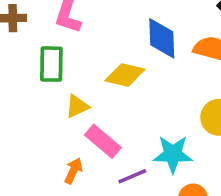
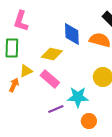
pink rectangle: (103, 141) -> (50, 79), moved
orange arrow: (73, 171) -> (14, 85), moved

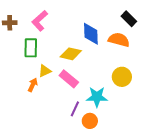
pink L-shape: (21, 21) -> (40, 21), turned 30
purple line: (56, 109) -> (75, 109), turned -42
orange circle: (89, 121) -> (90, 121), moved

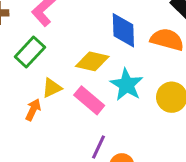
green rectangle: (31, 48) -> (30, 52), turned 42
cyan star: (97, 97) -> (127, 85), moved, turned 30

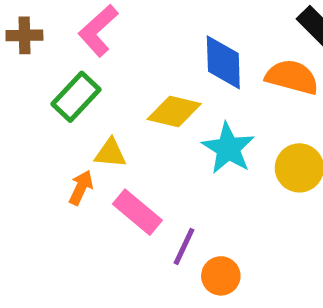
yellow triangle: (52, 88) -> (110, 153), turned 30
pink rectangle: (89, 100) -> (137, 212), moved

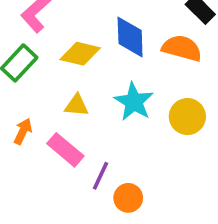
yellow diamond: (174, 111) -> (80, 54), moved
yellow triangle: (110, 153) -> (76, 105), moved

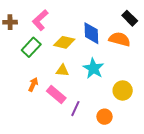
yellow circle: (187, 117) -> (123, 90), moved
orange circle: (128, 198) -> (105, 117), moved

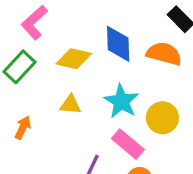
yellow circle: (123, 90) -> (162, 118), moved
pink rectangle: (56, 95) -> (128, 144), moved

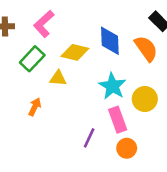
orange semicircle: (164, 54) -> (146, 48), turned 40
yellow triangle: (70, 105) -> (58, 78), moved
pink rectangle: (128, 144) -> (118, 120), turned 30

